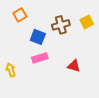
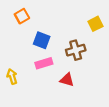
brown cross: (61, 25) -> (76, 50), moved
red triangle: (74, 66) -> (67, 80), moved

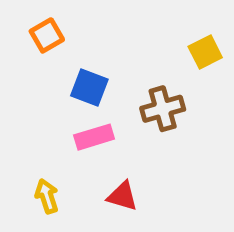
yellow arrow: (12, 76) -> (47, 196), moved
red triangle: (67, 80) -> (122, 196), moved

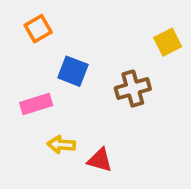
pink rectangle: (94, 137) -> (36, 104), moved
yellow arrow: (47, 196) -> (61, 145), moved, turned -68

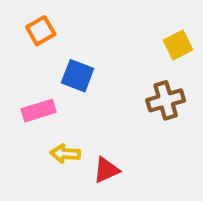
brown cross: (133, 89) -> (166, 100), moved
red triangle: (100, 160) -> (106, 170), turned -40

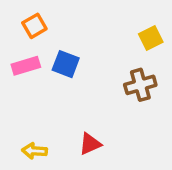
pink rectangle: (39, 111) -> (26, 66), moved
yellow arrow: (65, 154) -> (34, 151), moved

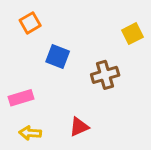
pink rectangle: (26, 66) -> (21, 98), moved
brown cross: (140, 85) -> (105, 75), moved

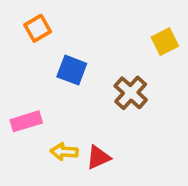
brown cross: (105, 75) -> (131, 93), turned -32
yellow arrow: (30, 133) -> (64, 152), moved

